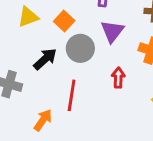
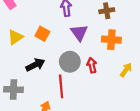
gray circle: (80, 48) -> (70, 62), moved
black arrow: (45, 59) -> (35, 65), turned 30

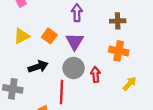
purple triangle: (79, 33) -> (75, 41), moved

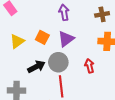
purple triangle: (75, 41) -> (66, 39), turned 30
gray circle: (74, 68) -> (58, 62), moved

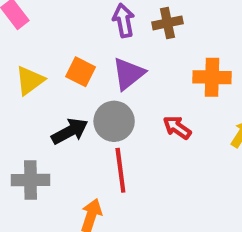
brown cross: (102, 14) -> (167, 23), moved
red arrow: (89, 66) -> (177, 127), turned -40

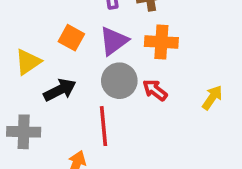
orange cross: (212, 77) -> (161, 42), moved
yellow triangle: (30, 80) -> (28, 62), moved
gray circle: (114, 121) -> (119, 81), moved

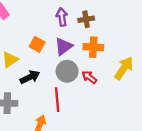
yellow arrow: (212, 97) -> (124, 68), moved, size x1.5

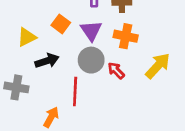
purple triangle: (64, 46) -> (91, 31), turned -36

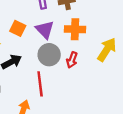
red arrow: (116, 71) -> (72, 60), turned -105

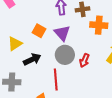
orange cross: (75, 29) -> (99, 25), moved

